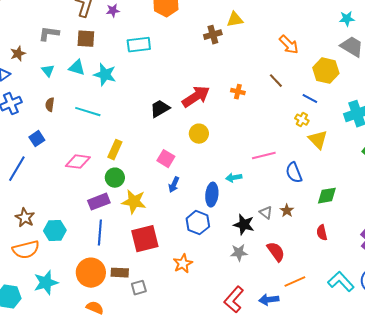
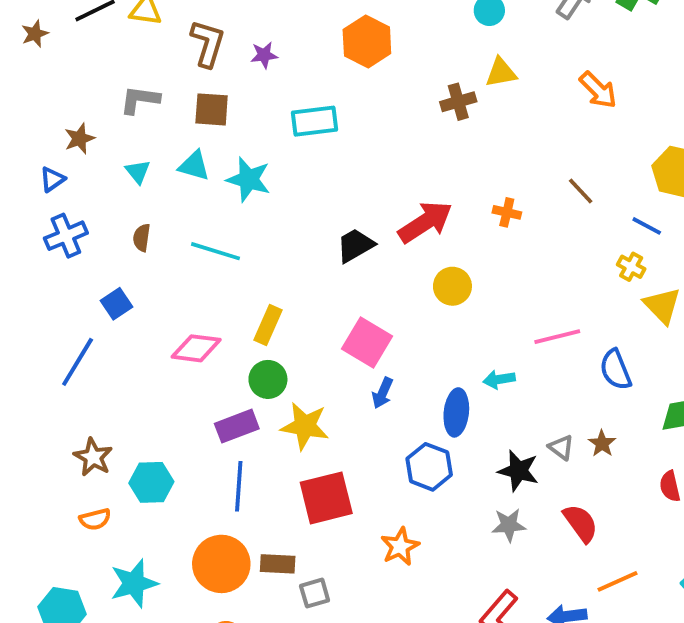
orange arrow: (289, 45) -> (598, 90), moved
yellow circle: (199, 134) -> (452, 286), moved
pink square: (166, 159) -> (367, 343), size x1.4
orange semicircle: (26, 250) -> (95, 519), size x0.6

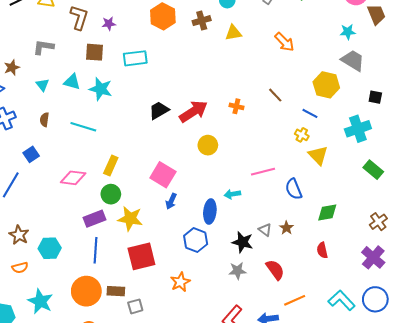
brown cross: (458, 102) -> (202, 21), moved
brown square: (212, 109) -> (94, 52), moved
black trapezoid: (355, 245) -> (159, 110), moved
cyan star: (134, 583) -> (40, 301), turned -30

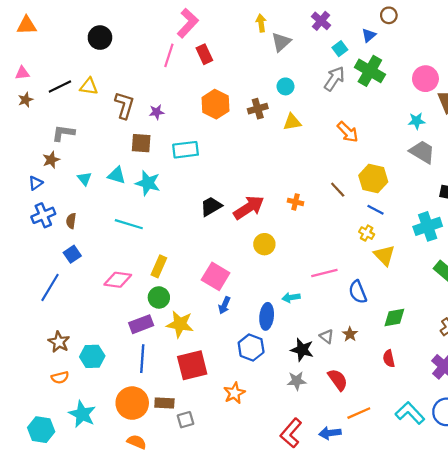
gray L-shape: (43, 47) -> (63, 133), moved
yellow hexagon: (326, 85) -> (373, 179), moved
brown semicircle: (44, 120) -> (71, 221), moved

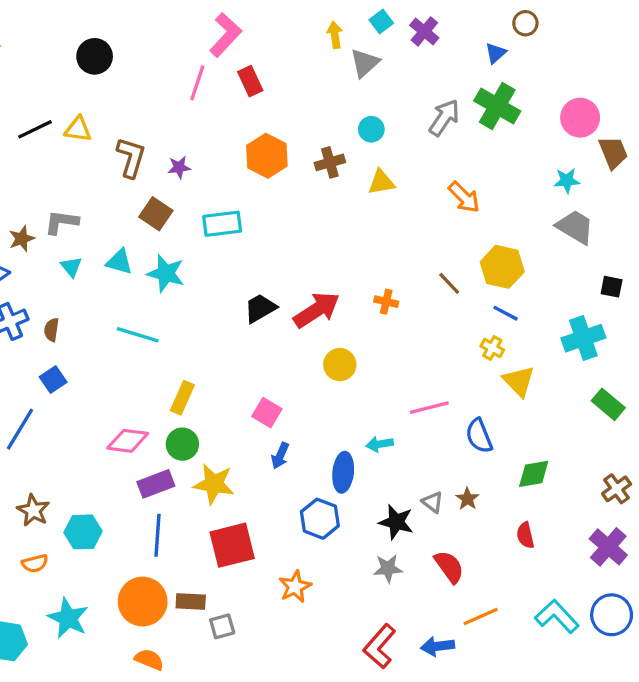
cyan square: (340, 49) -> (381, 22), moved
gray L-shape: (63, 133) -> (61, 222), moved
brown square: (141, 143) -> (156, 214), turned 30
pink square: (216, 276) -> (267, 413), size x0.7
pink diamond: (118, 280) -> (128, 441), moved

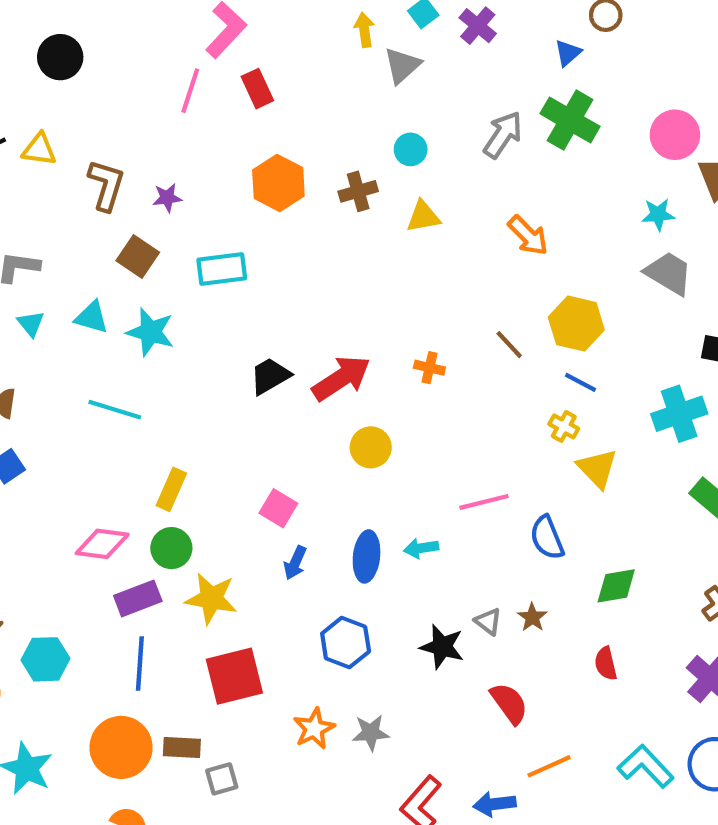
blue ellipse: (343, 472) -> (367, 556), moved
gray star: (388, 568) -> (371, 733), moved

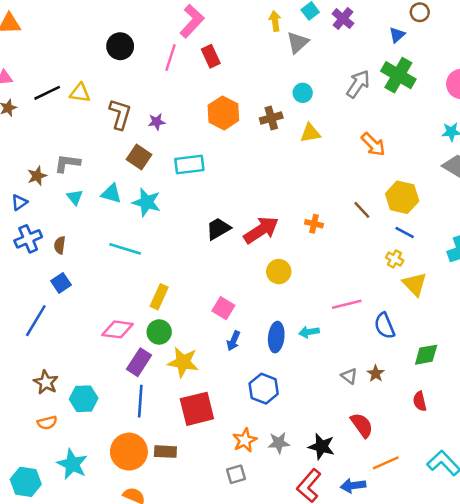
black circle: (60, 57) -> (120, 46), moved
purple rectangle: (138, 598) -> (139, 362), turned -36
black star: (442, 647) -> (322, 447), moved
gray square: (222, 779) -> (236, 474), moved

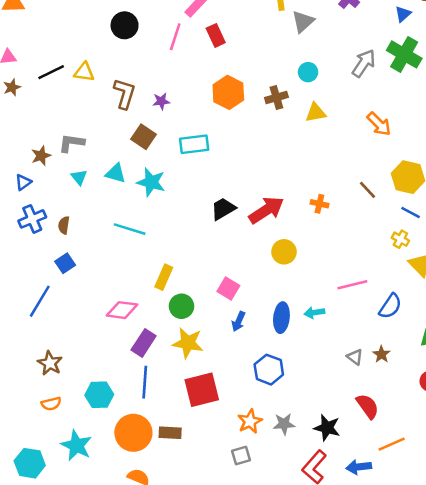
blue semicircle: (384, 326) -> (390, 306), turned -124
green circle: (159, 332) -> (182, 306), moved
cyan hexagon: (84, 399) -> (99, 395), moved

